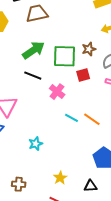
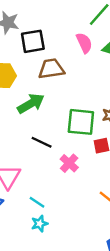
green arrow: (34, 50) -> (31, 104), moved
cyan line: (72, 118) -> (37, 202), moved

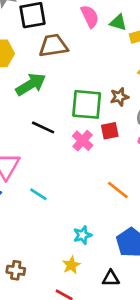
pink cross: (69, 163) -> (83, 141), moved
cyan star: (40, 224) -> (82, 235), moved

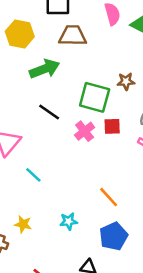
brown star: (119, 97) -> (126, 81), moved
orange line: (118, 190) -> (109, 197), moved
yellow star: (71, 265) -> (23, 224), moved, turned 30

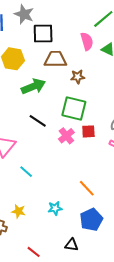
brown star: (126, 81) -> (78, 77), moved

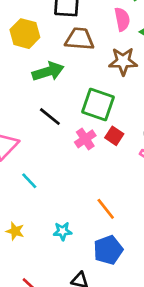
brown star: (78, 77) -> (123, 61), moved, size x1.5
red square: (88, 131) -> (114, 136), turned 32

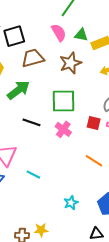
red square: (114, 136) -> (94, 123), moved
orange line: (106, 209) -> (94, 161), moved
yellow star: (15, 231) -> (41, 230), moved

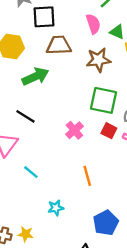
green square: (63, 101) -> (103, 100), moved
black line: (32, 122) -> (25, 116), moved
orange line: (94, 161) -> (87, 176), moved, turned 30
cyan star: (71, 203) -> (56, 208), moved

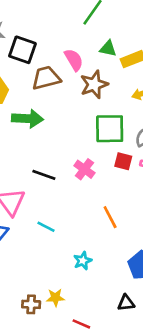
black square: (44, 17) -> (22, 50), turned 35
pink semicircle: (93, 24) -> (74, 60), moved
green arrow: (35, 76) -> (28, 119), turned 40
black line: (25, 116) -> (44, 175), moved

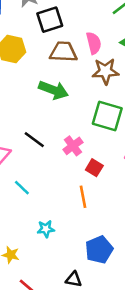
black square: (22, 50) -> (50, 20), turned 36
green arrow: (28, 119) -> (53, 90), moved
red square: (123, 161) -> (94, 168), moved

